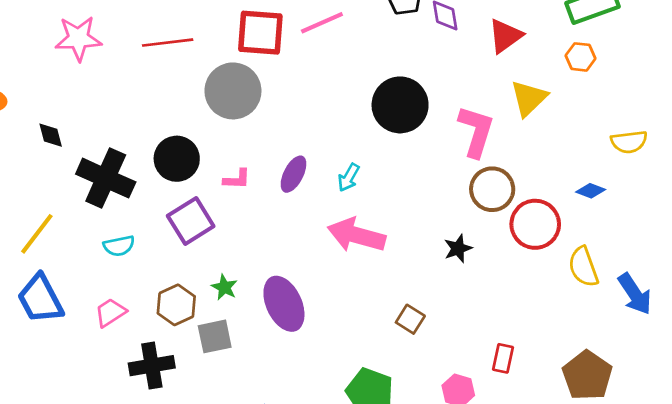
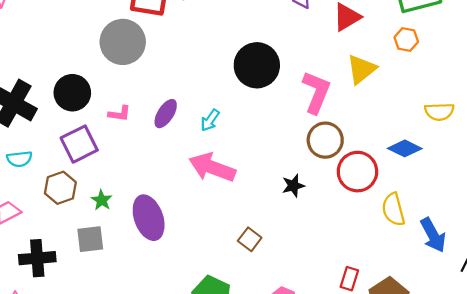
blue diamond: (591, 191) -> (405, 148), size x1.4
brown hexagon: (176, 305) -> (60, 188), moved
red rectangle: (503, 358) -> (349, 279), moved

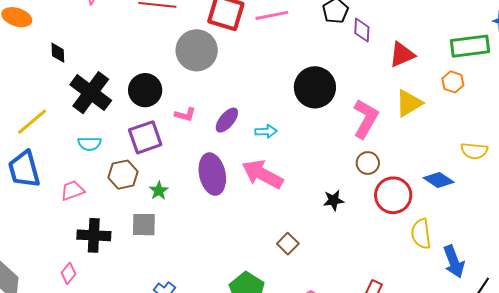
cyan arrow: (210, 120) -> (266, 131), turned -135
brown circle: (325, 140) -> (368, 163), size x0.7
purple ellipse: (149, 218) -> (212, 174), moved

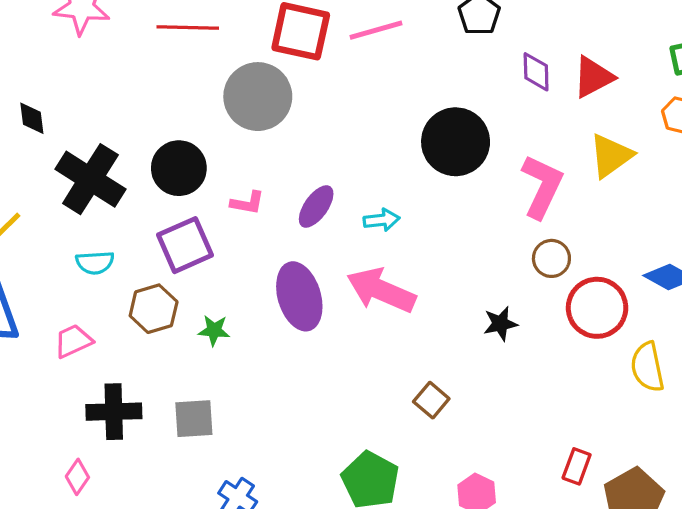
purple diamond: (362, 30) -> (536, 72), moved
green star: (159, 191) -> (214, 330), turned -30
gray square: (144, 225) -> (194, 419), moved

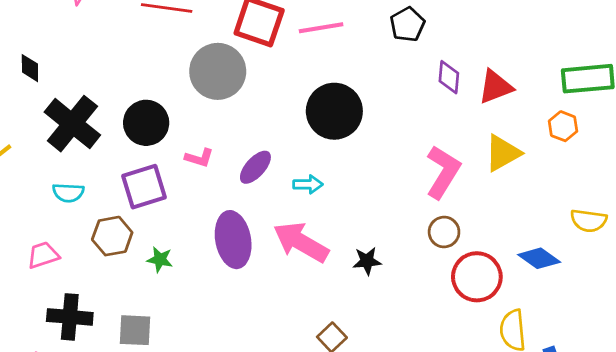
black circle: (456, 142) -> (334, 111), moved
black star: (500, 324) -> (367, 261), moved

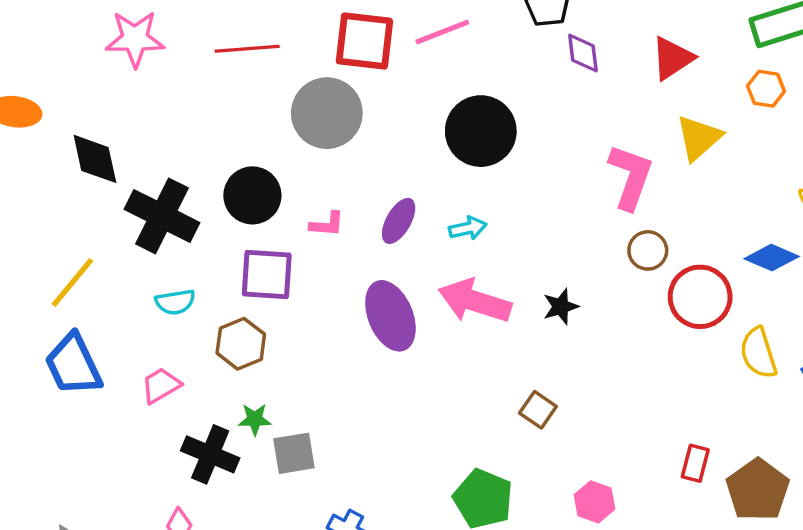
black diamond: (30, 68) -> (95, 159), size x1.6
purple diamond: (449, 77) -> (583, 53), moved
purple square: (144, 187) -> (267, 274), turned 33
green star: (160, 259) -> (255, 419), moved
black cross: (70, 317) -> (210, 454), turned 30

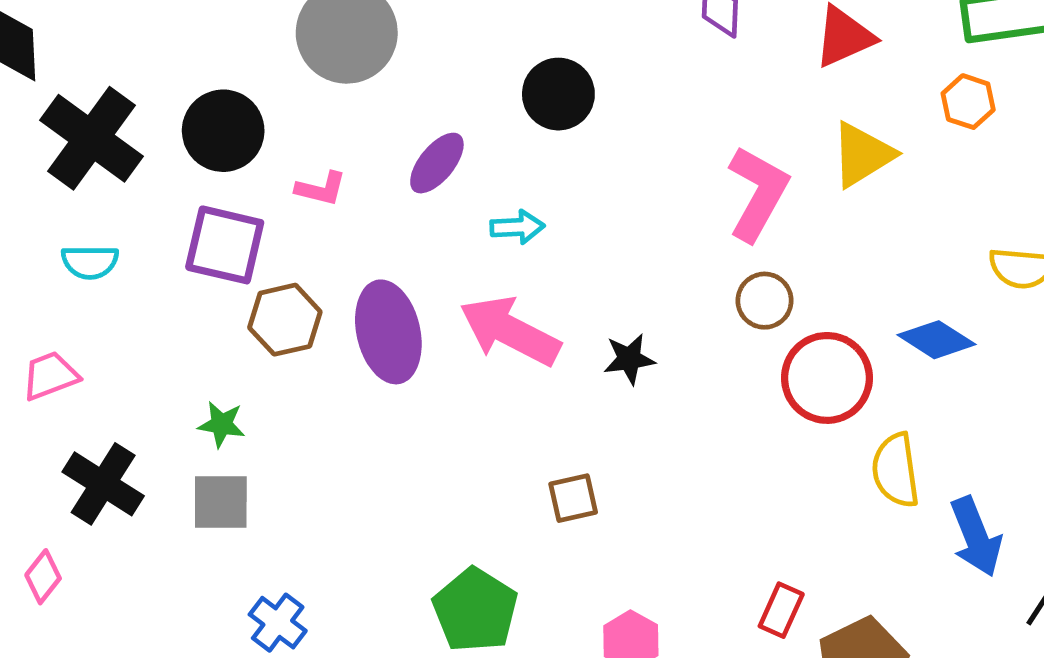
black circle: (481, 131) -> (558, 94), size x0.7
purple ellipse: (399, 221) -> (437, 163), moved
brown hexagon: (241, 344) -> (285, 320), moved
brown square: (538, 410) -> (573, 498), turned 33
green star: (255, 419) -> (222, 424), moved

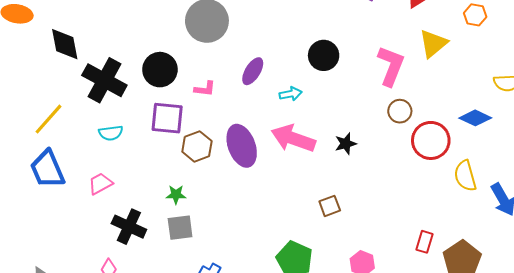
black circle: (558, 94) -> (324, 55), moved

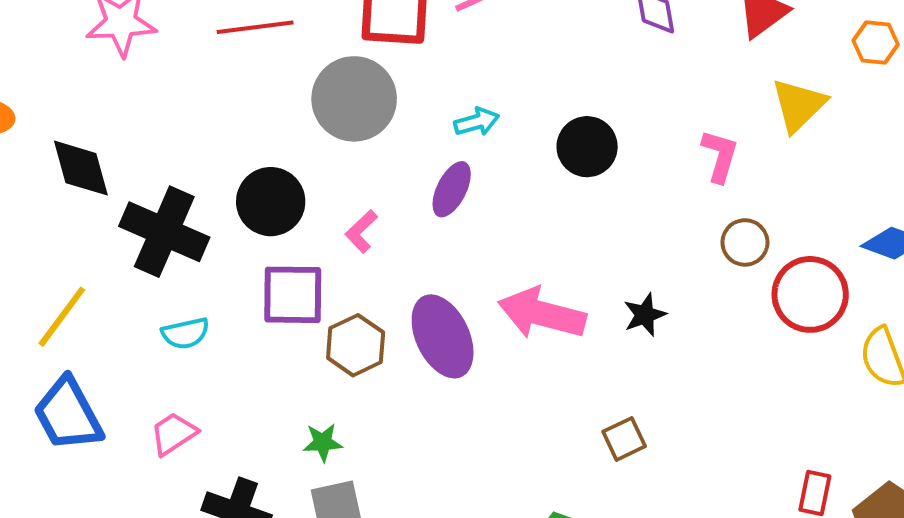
pink L-shape: (391, 66) -> (720, 156), size x0.7
pink L-shape: (205, 89) -> (361, 231), turned 135
cyan arrow: (291, 94) -> (477, 122), moved

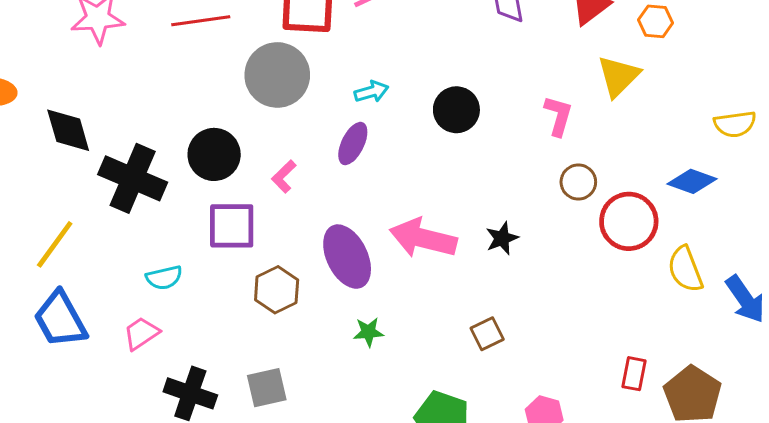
orange hexagon: (876, 42) -> (656, 21), moved
cyan semicircle: (185, 333) -> (164, 278), moved
brown hexagon: (356, 345) -> (277, 290), moved
green star: (323, 442) -> (368, 332), moved

